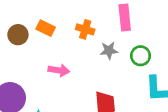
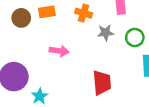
orange rectangle: (46, 28) -> (47, 12), turned -35

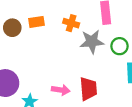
gray star: (106, 33) -> (92, 42), size x1.5
pink arrow: (59, 51) -> (61, 90), moved

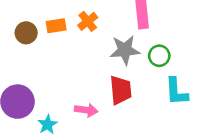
orange cross: (71, 23) -> (88, 21), moved, turned 35
red trapezoid: (88, 89) -> (121, 90), moved

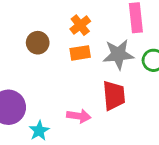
orange rectangle: (56, 26) -> (80, 53), moved
brown circle: (26, 33) -> (38, 43), moved

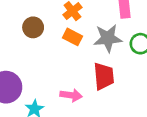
orange rectangle: (80, 53) -> (72, 37), turned 36

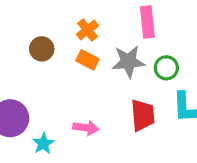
red trapezoid: (104, 76) -> (143, 115), moved

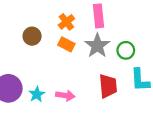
pink rectangle: (147, 22) -> (98, 16), moved
gray star: (128, 62) -> (97, 46), turned -30
cyan star: (43, 144) -> (37, 94), moved

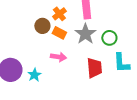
brown circle: (32, 36) -> (42, 26), moved
pink arrow: (65, 95) -> (58, 57), moved

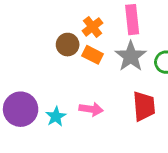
pink arrow: (58, 57) -> (91, 109), moved

